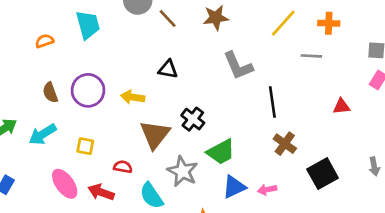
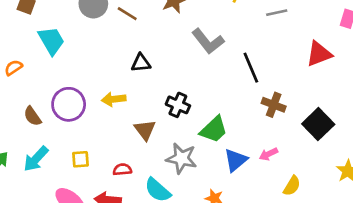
red triangle: (341, 106) -> (319, 54), size x1.5
brown triangle: (155, 135) -> (145, 130), size x0.7

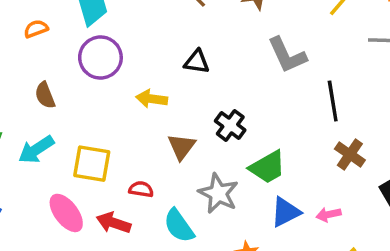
purple circle: (69, 104) -> (100, 58), moved
yellow square: (80, 159) -> (92, 164), size x1.6

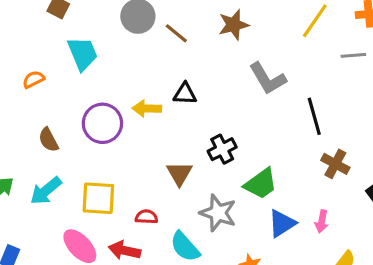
purple circle: (100, 58) -> (102, 123), moved
yellow arrow: (152, 99) -> (147, 109), moved
black cross: (230, 125) -> (222, 149), turned 32
pink arrow: (328, 215) -> (322, 221), turned -60

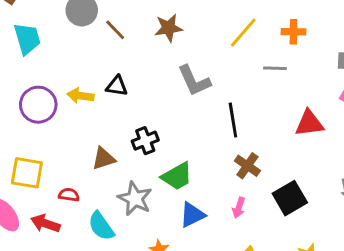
brown triangle: (179, 173) -> (104, 159), turned 35
pink arrow: (322, 221) -> (239, 208), moved

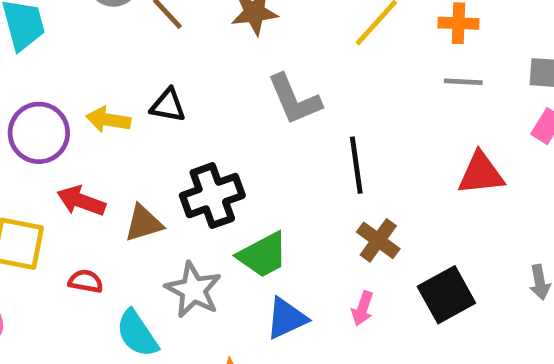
gray line: (275, 68) -> (463, 82), moved
black cross: (145, 141) -> (212, 196), size x1.4
red arrow: (45, 223) -> (81, 201), moved

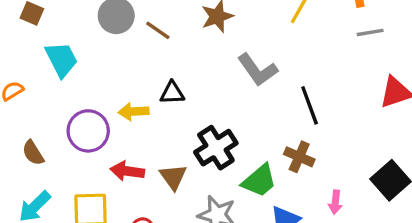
brown triangle: (144, 223) -> (173, 177), turned -36
brown cross: (378, 240) -> (299, 157), moved

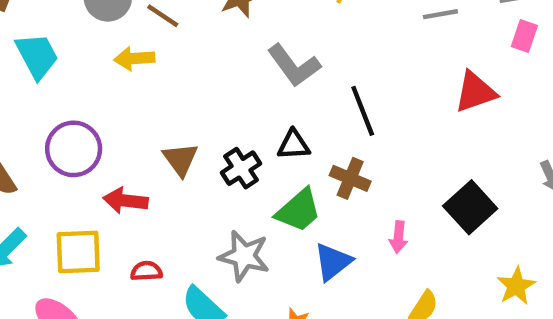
black triangle: (172, 93) -> (294, 145), moved
yellow arrow: (134, 112) -> (134, 59), moved
black cross: (216, 148) -> (241, 168), size x0.7
brown triangle: (173, 177) -> (181, 159), moved

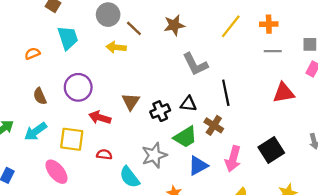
pink arrow: (398, 237) -> (233, 159), size x1.6
gray star: (244, 256) -> (154, 155), turned 30

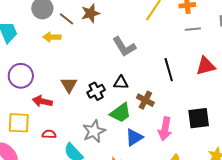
brown star: (174, 25) -> (90, 13), moved
black line: (226, 93) -> (169, 70), moved
black square: (271, 150) -> (199, 118), turned 30

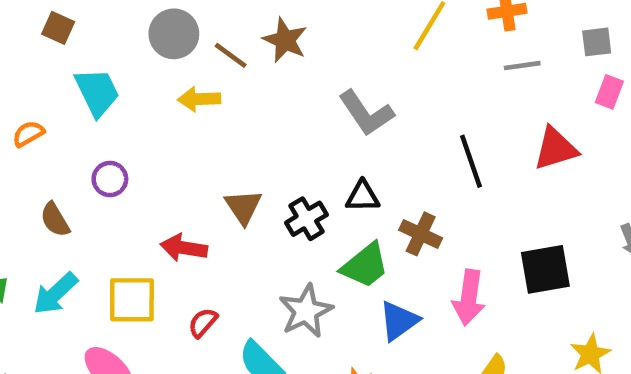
brown star: (90, 13) -> (285, 40), turned -30
purple circle: (21, 76) -> (110, 179), moved, size x0.6
red semicircle: (49, 134) -> (203, 323), turned -48

